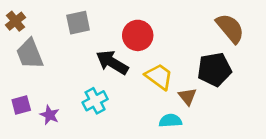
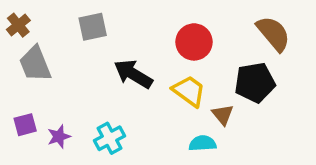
red circle: (138, 35) -> (194, 42), moved
cyan cross: (95, 101) -> (110, 138), moved
purple star: (50, 115) -> (59, 137), turned 30

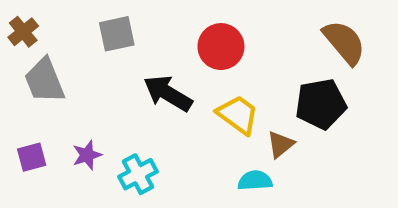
red circle: (194, 42) -> (221, 47), moved
brown triangle: (223, 115) -> (280, 144), turned 30
purple star: (59, 137) -> (87, 155), moved

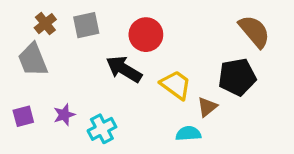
brown cross: (23, 32) -> (45, 24), moved
red circle: (221, 47) -> (146, 35), moved

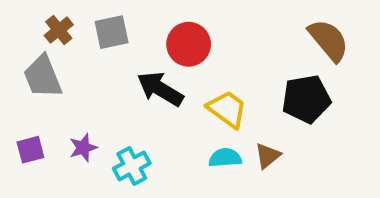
brown triangle: (207, 107) -> (268, 156), moved
cyan semicircle: (188, 134) -> (225, 158), moved

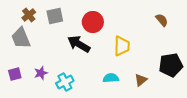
brown semicircle: (329, 40) -> (162, 20), size x0.6
black pentagon: (306, 99) -> (171, 65), moved
yellow trapezoid: (227, 109) -> (122, 46), moved, turned 55
brown triangle: (268, 156) -> (141, 80), moved

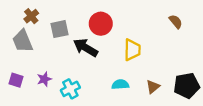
gray square: (55, 16) -> (59, 29), moved
black pentagon: (171, 65) -> (187, 86), moved
purple square: (15, 74) -> (16, 80), turned 32

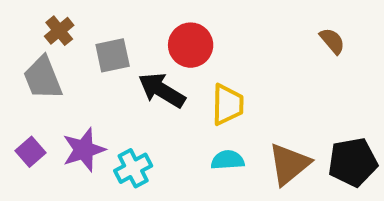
yellow trapezoid: (132, 50) -> (228, 105), moved
purple star: (44, 79) -> (84, 150), size x1.5
purple square: (16, 80) -> (30, 152), turned 32
brown triangle: (153, 87) -> (289, 164), size x1.6

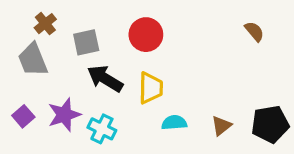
black arrow: (162, 90) -> (105, 79), moved
yellow trapezoid: (228, 105) -> (151, 88), moved
brown triangle: (289, 164) -> (221, 126), size x0.6
cyan cross: (133, 168) -> (102, 129), turned -36

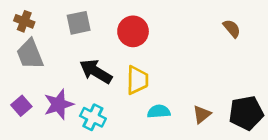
brown cross: (45, 24) -> (24, 21), moved, turned -30
gray square: (86, 42) -> (79, 23), moved

